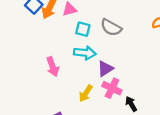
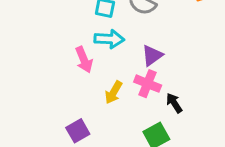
pink arrow: (53, 67) -> (84, 60), moved
purple triangle: (105, 69) -> (152, 55), moved

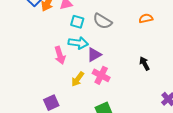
purple triangle: (152, 55) -> (94, 55), moved
black arrow: (174, 103) -> (144, 64), moved

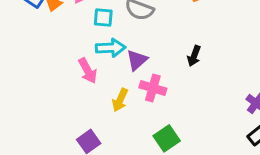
black arrow: (144, 64) -> (194, 56), moved, turned -120

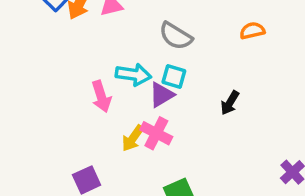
cyan square: (103, 17) -> (174, 76), moved
pink cross: (153, 88) -> (156, 133), moved

